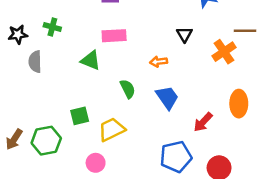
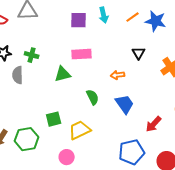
green cross: (52, 27) -> (32, 55), moved
green triangle: (91, 60) -> (63, 74), turned -36

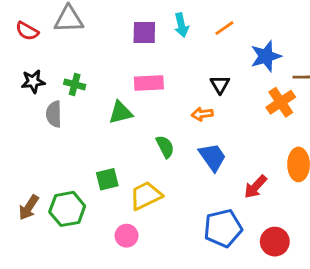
blue star: (156, 21) -> (266, 56), moved, turned -30
black triangle: (139, 53) -> (220, 84), moved

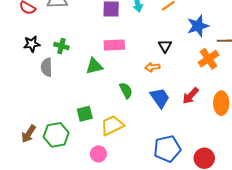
red arrow: (256, 187) -> (191, 96), moved

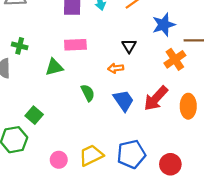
red arrow: (191, 96) -> (156, 98), size x1.4
green square: (85, 114) -> (34, 115), moved, turned -35
yellow trapezoid: (112, 125) -> (91, 155), moved

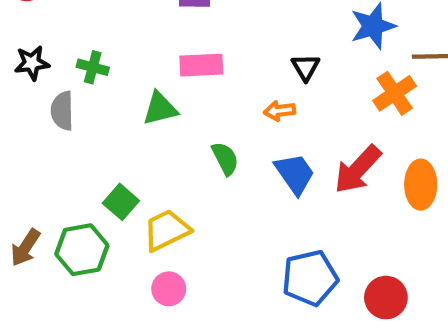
yellow trapezoid: (91, 155) -> (167, 230), moved

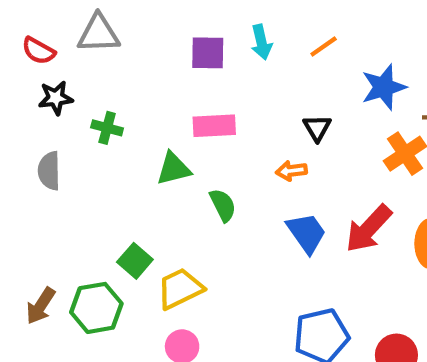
black star: (32, 63) -> (56, 98), moved
gray semicircle: (62, 111) -> (49, 171), moved
green semicircle: (225, 159) -> (223, 205), moved

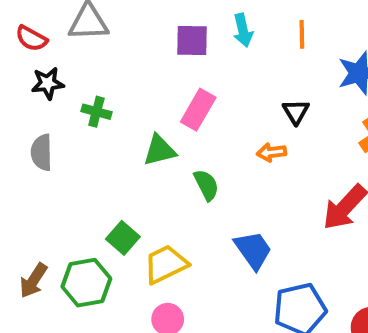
orange line: (324, 46) -> (302, 34), turned -56
pink rectangle: (214, 126) -> (198, 110), turned -57
blue trapezoid: (306, 233) -> (253, 250), moved

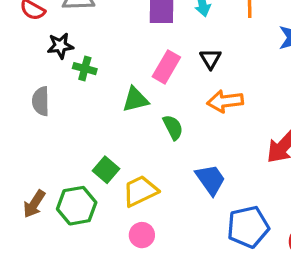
black star: (48, 83) -> (60, 46), moved
black triangle: (296, 112) -> (210, 59), moved
orange arrow: (271, 152) -> (225, 101), size x1.5

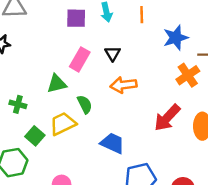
green cross: (85, 69) -> (18, 104), moved
blue trapezoid: (210, 180) -> (113, 143), turned -30
yellow trapezoid: (140, 191) -> (63, 124), moved

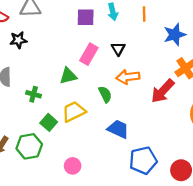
green semicircle: (85, 104) -> (105, 94), moved
red arrow: (167, 118) -> (163, 91), moved

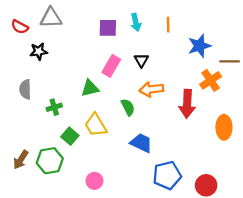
red arrow: (163, 91) -> (187, 104), turned -40
green cross: (34, 94) -> (54, 107), turned -32
yellow trapezoid: (74, 112) -> (96, 125), turned -95

